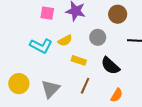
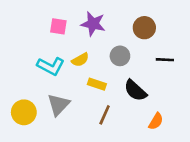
gray triangle: (50, 89) -> (58, 105), moved
orange semicircle: (117, 95) -> (156, 121), moved

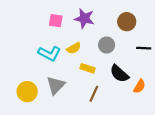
orange semicircle: (156, 121) -> (139, 86), moved

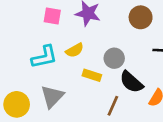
gray circle: (107, 45) -> (114, 58), moved
cyan L-shape: (49, 53) -> (44, 57), turned -40
brown line: (94, 94) -> (113, 106), moved

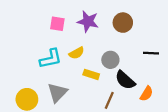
brown circle: (141, 17) -> (123, 23), moved

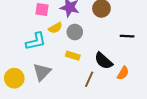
yellow semicircle: (77, 53) -> (55, 28), moved
gray circle: (110, 60) -> (75, 32), moved

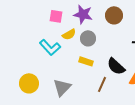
cyan L-shape: (36, 41) -> (50, 47), turned 60
gray triangle: (42, 72) -> (62, 87), moved

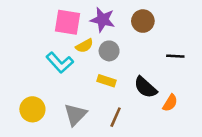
pink square: (56, 16) -> (68, 22), size x1.5
brown line: (102, 84) -> (116, 117), moved

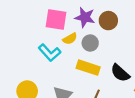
brown circle: (143, 21) -> (108, 21), moved
yellow rectangle: (106, 81) -> (88, 68), size x1.5

